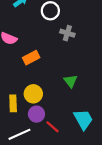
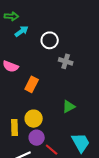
orange rectangle: (31, 58) -> (32, 84), turned -35
green triangle: (71, 81) -> (69, 106), turned 40

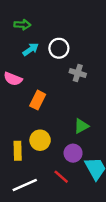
green arrow: (11, 16) -> (22, 25), moved
cyan arrow: (22, 31) -> (31, 49), moved
purple circle: (37, 138) -> (73, 153), moved

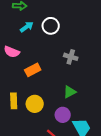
gray cross: (78, 73) -> (71, 57), moved
orange rectangle: (38, 100) -> (33, 70), turned 35
yellow rectangle: (18, 151) -> (14, 101), moved

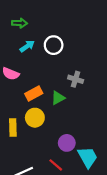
green triangle: (70, 92) -> (58, 98), moved
yellow circle: (35, 104) -> (35, 118), moved

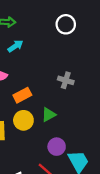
white circle: (54, 45) -> (66, 24), moved
green triangle: (58, 98) -> (49, 115), moved

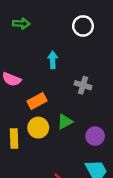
cyan arrow: (15, 46) -> (53, 60), moved, turned -56
purple circle: (57, 147) -> (95, 136), moved

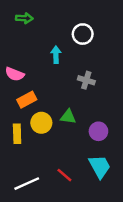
white circle: (83, 26) -> (83, 34), moved
orange rectangle: (37, 101) -> (27, 100), moved
green triangle: (65, 122) -> (68, 117), turned 35

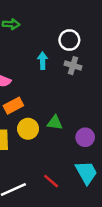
gray cross: (86, 80) -> (73, 66), moved

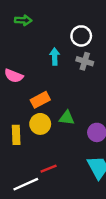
orange rectangle: (13, 106) -> (40, 100), moved
red line: (51, 181) -> (49, 169), moved, turned -63

